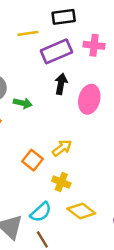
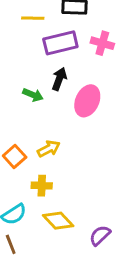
green arrow: (23, 103) -> (33, 95), moved
yellow cross: (61, 182) -> (42, 186), turned -30

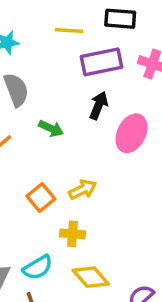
green arrow: (33, 95) -> (51, 128), moved

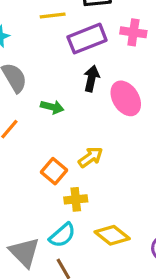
pink ellipse: (131, 133) -> (126, 98), turned -48
yellow cross: (73, 234) -> (76, 199), moved

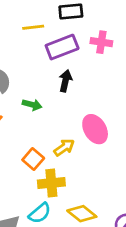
pink ellipse: (126, 98) -> (95, 129), moved
yellow cross: (76, 199) -> (51, 183), size x1.4

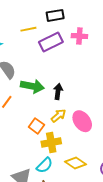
black arrow: (66, 81) -> (58, 92), moved
green arrow: (32, 105) -> (32, 86), size x1.6
pink ellipse: (95, 129) -> (82, 121), moved

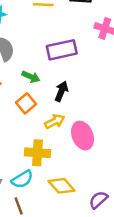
purple rectangle: (51, 42) -> (62, 50), moved
green arrow: (32, 86) -> (31, 77), size x0.6
orange square: (36, 126) -> (26, 103), moved

